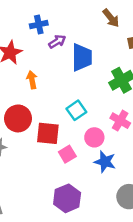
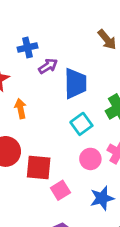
cyan square: (76, 110) -> (81, 124), moved
pink circle: (94, 137) -> (90, 159), moved
blue star: (105, 162) -> (102, 198), turned -30

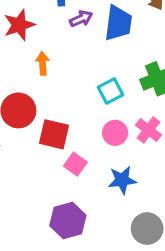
blue trapezoid: (75, 83) -> (118, 23), moved
pink square: (60, 190) -> (75, 164), turned -30

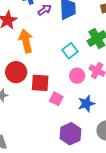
orange arrow: (43, 63) -> (26, 41), size x1.6
purple hexagon: (68, 220) -> (71, 134), moved

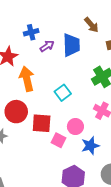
cyan square: (70, 51) -> (63, 93), moved
pink circle: (77, 76) -> (75, 127), moved

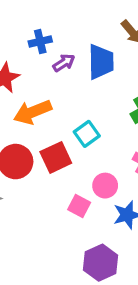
orange arrow: (27, 79) -> (33, 112), turned -100
red square: (42, 123) -> (56, 157), moved, turned -30

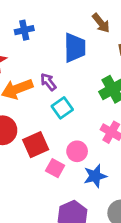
purple arrow: (64, 63) -> (48, 82), moved, turned -96
red square: (56, 157) -> (36, 145), moved

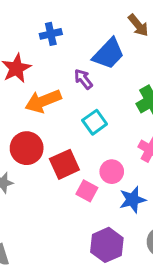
blue trapezoid: (75, 48) -> (108, 54), turned 44
purple arrow: (48, 82) -> (83, 79), moved

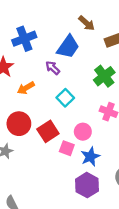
blue cross: (51, 34) -> (24, 39), size x1.5
orange arrow: (43, 101) -> (26, 88), size x0.7
blue star: (132, 200) -> (90, 157), moved

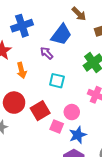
orange arrow: (26, 88) -> (22, 70), turned -77
cyan square: (65, 98) -> (57, 81), turned -35

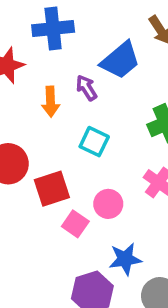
orange arrow: (22, 70) -> (51, 102), moved
blue star: (78, 135) -> (125, 259), moved

